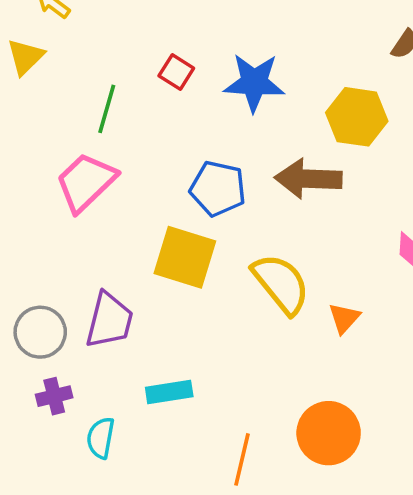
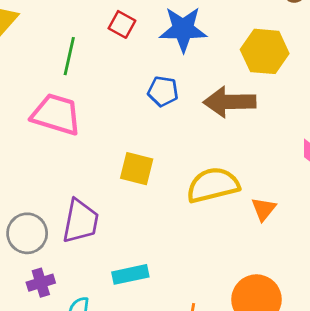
pink trapezoid: (86, 182) -> (56, 114), turned 64
blue pentagon: (218, 189) -> (163, 91), moved, size x0.7
yellow square: (185, 257) -> (137, 169), size x0.7
yellow semicircle: (281, 284) -> (213, 185), turned -62

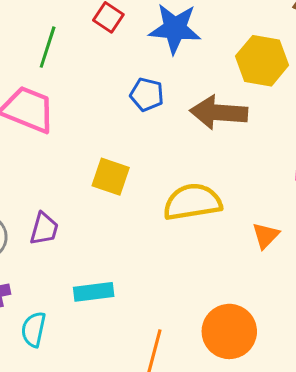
orange triangle: (264, 209) -> (266, 236), moved
purple trapezoid: (81, 221) -> (44, 229), size x0.7

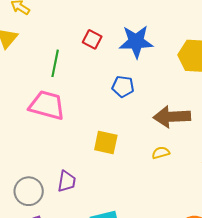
brown arrow: (219, 113) -> (172, 117), moved
yellow semicircle: (192, 202) -> (161, 153), size x0.5

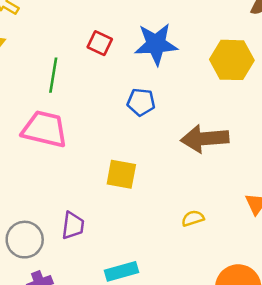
yellow semicircle: (161, 153) -> (193, 218), moved

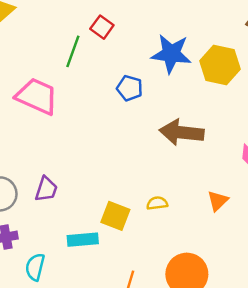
blue star: (156, 44) -> (171, 54), moved
green line: (53, 75) -> (73, 51), moved
yellow square: (121, 174) -> (115, 216), moved

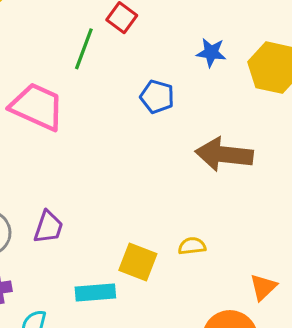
blue star: (171, 54) -> (211, 53), size x0.6
orange triangle: (218, 201) -> (263, 287), moved

